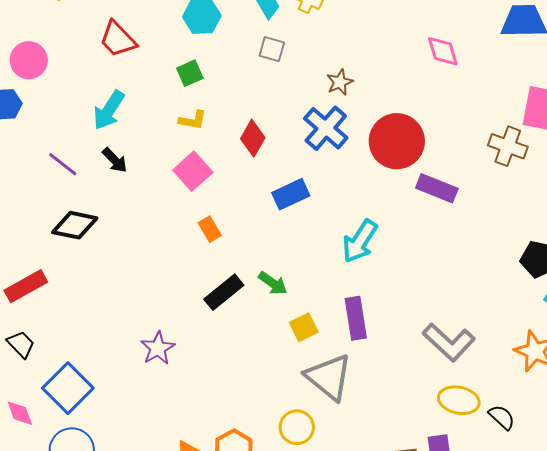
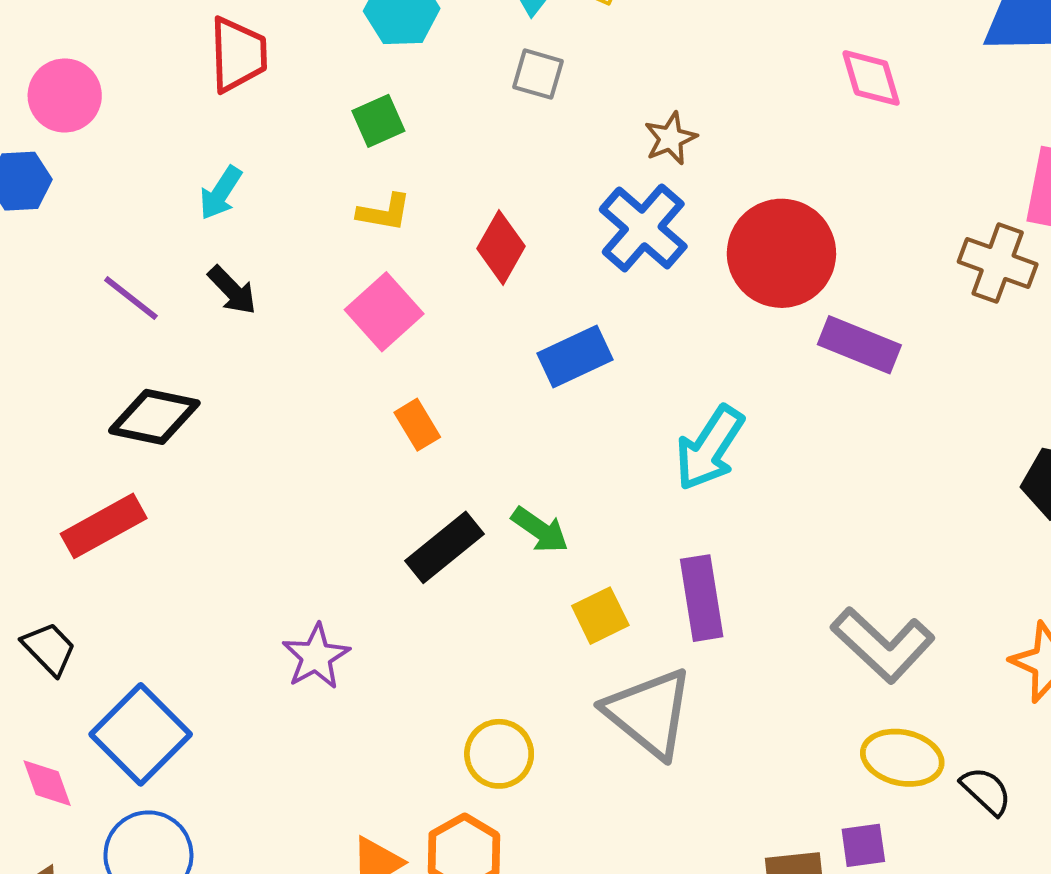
red trapezoid: (118, 39) -> (238, 55), turned -138
cyan arrow: (109, 110) -> (221, 193), size x0.7
red rectangle: (26, 286) -> (104, 526), moved
yellow circle: (297, 427) -> (499, 754), moved

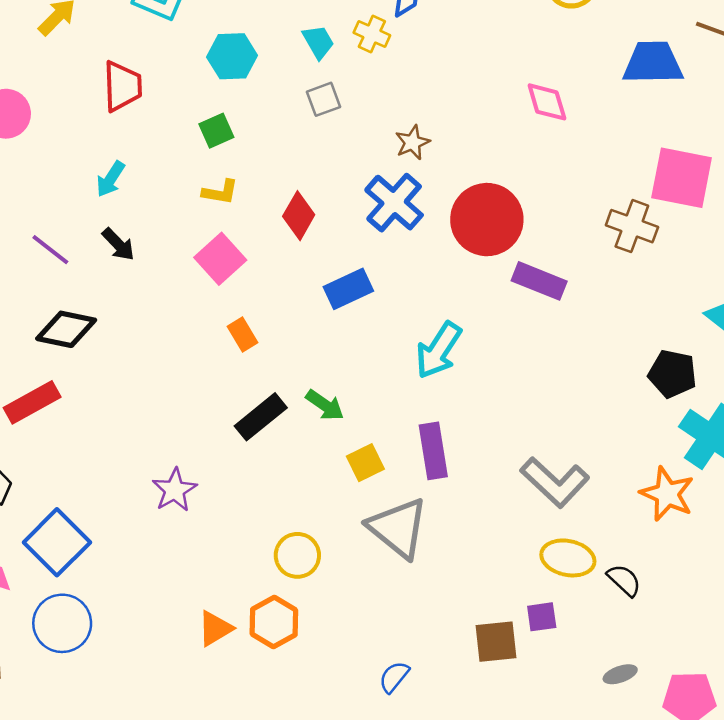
gray square: (538, 74) -> (324, 99), turned -36

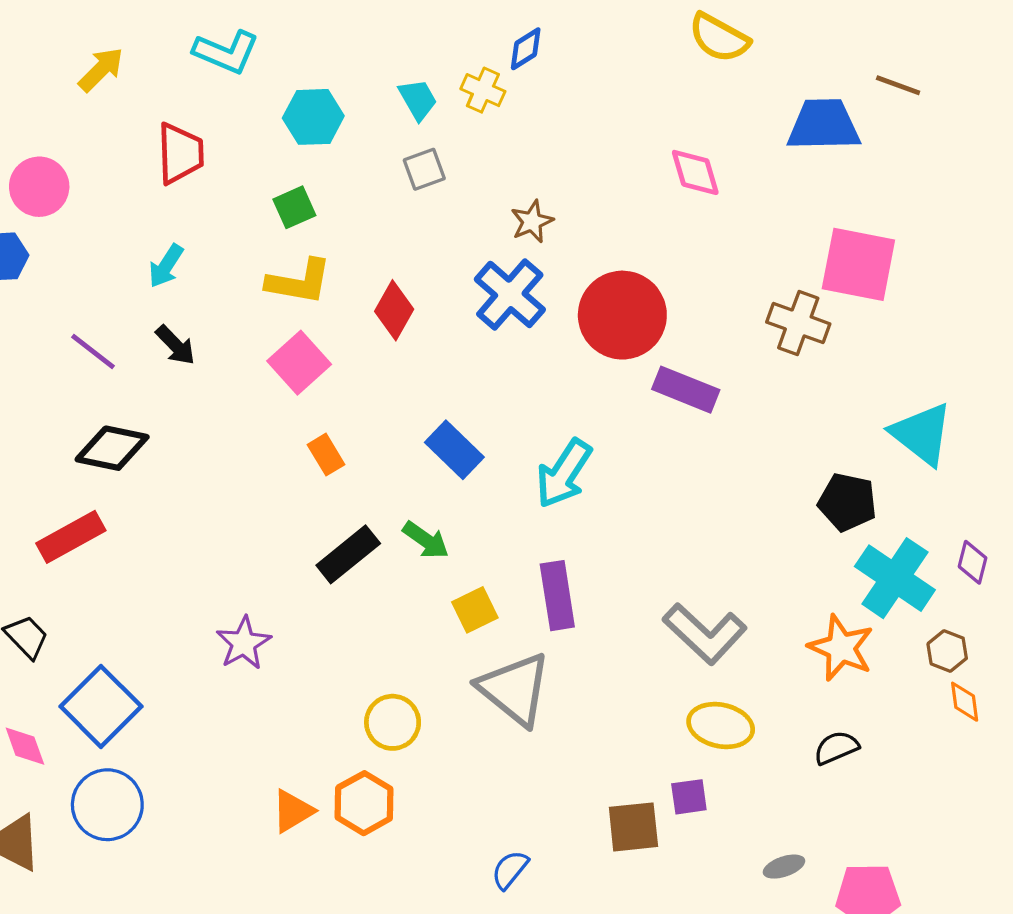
yellow L-shape: (220, 192) -> (299, 282), size x1.5
blue rectangle: (348, 289) -> (454, 450), moved, turned 69
black semicircle: (624, 580) -> (836, 748), moved, turned -66

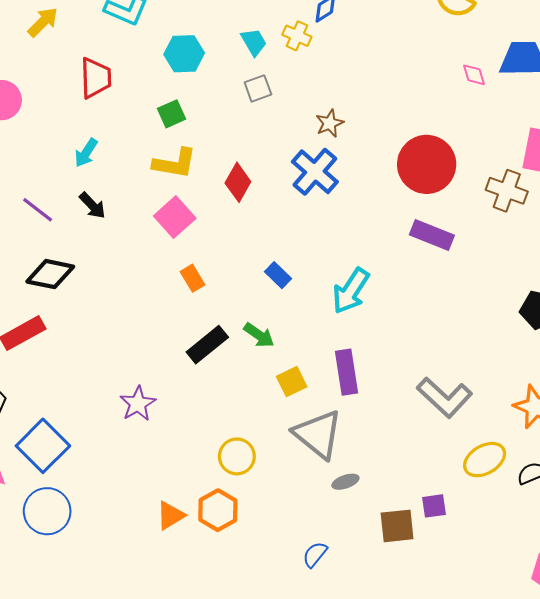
pink diamond: (695, 172) -> (474, 75), moved, size x0.7
red circle: (622, 315) -> (427, 164), moved
blue rectangle: (454, 450) -> (278, 275), size x0.7
yellow ellipse: (721, 725) -> (485, 460), moved, turned -42
gray ellipse: (784, 867) -> (345, 482), moved

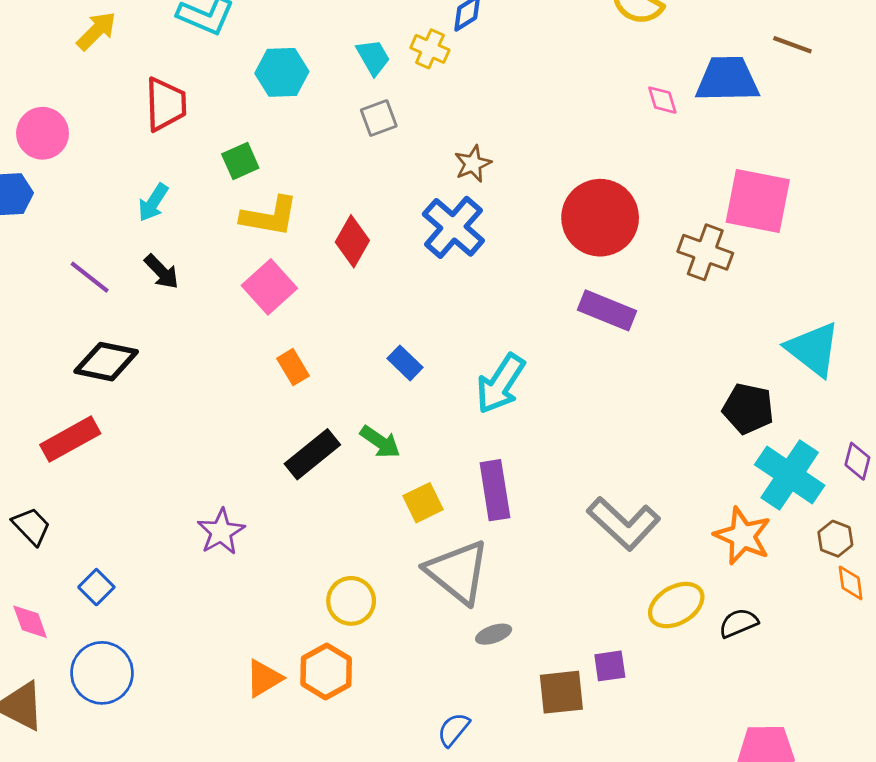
green square: (171, 114) -> (240, 161), moved
blue square: (43, 446) -> (96, 587), size x0.5

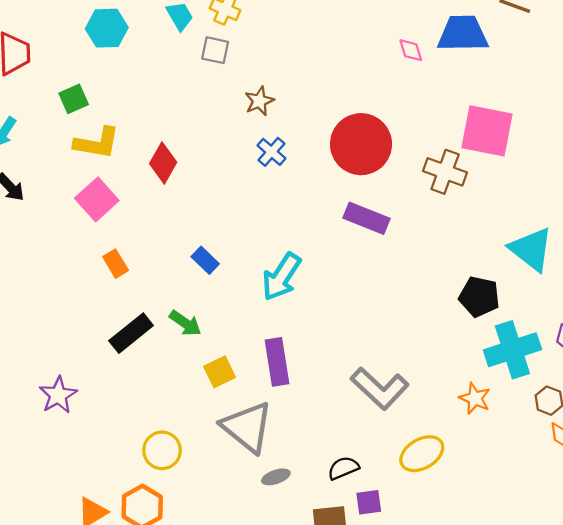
gray square: (379, 118) -> (215, 50), moved, turned 32
blue cross: (453, 227) -> (271, 152), moved, size x0.6
cyan cross: (790, 475) -> (512, 350), turned 38
orange star: (743, 536) -> (475, 398), size x0.7
black semicircle: (738, 623) -> (343, 468), moved

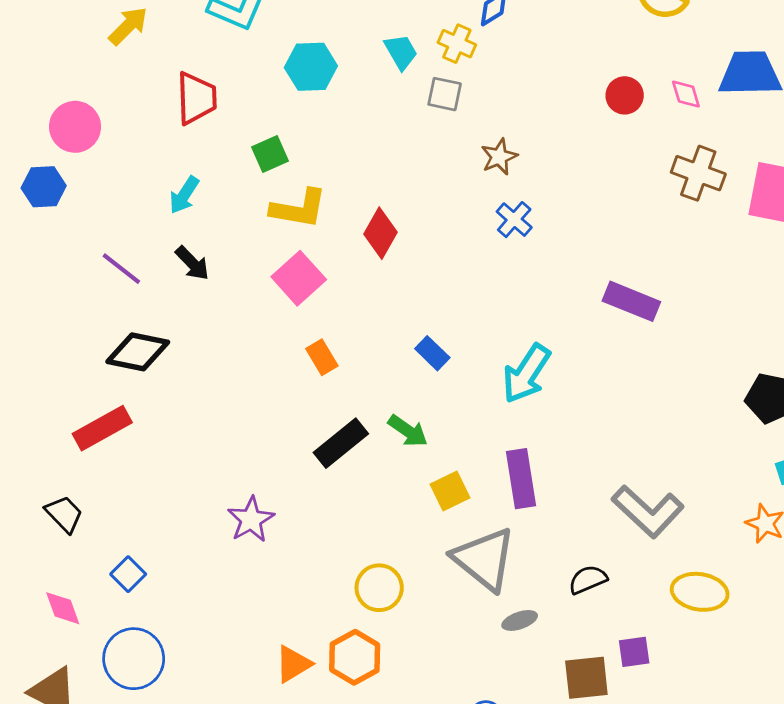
red circle: (361, 144) -> (625, 95), moved, size x0.5
brown cross: (445, 172) -> (698, 173), moved
yellow ellipse: (422, 454) -> (700, 592), turned 39
black semicircle: (343, 468) -> (588, 580), moved

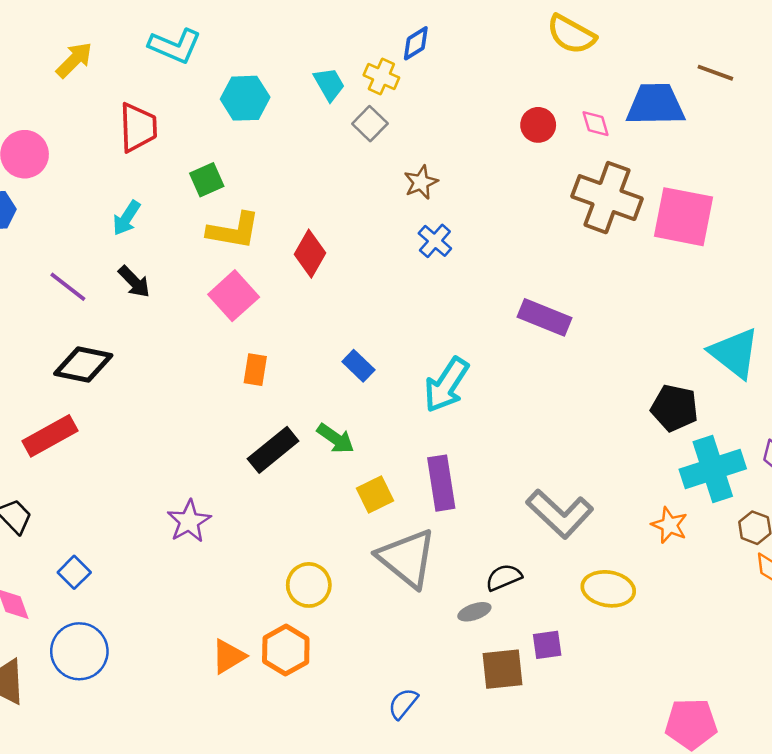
gray square: (445, 94) -> (370, 124), turned 32
brown cross: (698, 173) -> (607, 198), size x1.4
orange rectangle: (322, 357) -> (255, 370), turned 40
gray ellipse: (520, 620) -> (474, 612), moved

